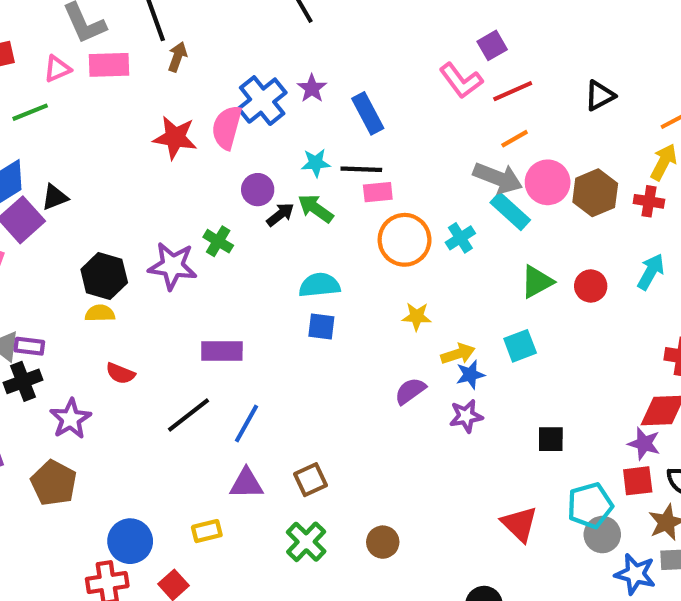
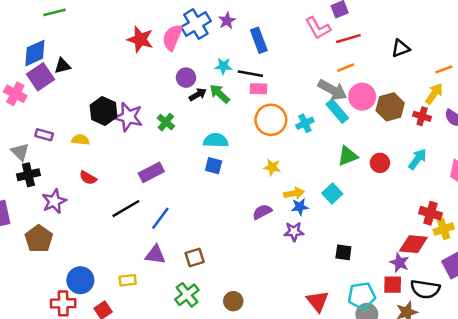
green cross: (218, 241) -> (166, 122), moved
black hexagon: (104, 276) -> (104, 111), moved
purple rectangle: (29, 346) -> (44, 135), moved
cyan square: (520, 346) -> (332, 193), turned -30
purple rectangle: (222, 351) -> (151, 172), turned -35

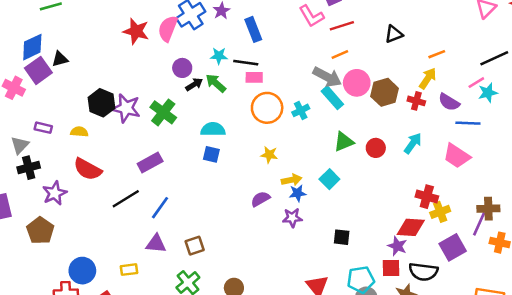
green cross: (166, 122) -> (163, 112), size x1.5
gray triangle: (20, 152) -> (20, 145), turned 30
red semicircle: (88, 178) -> (88, 169), size x1.6

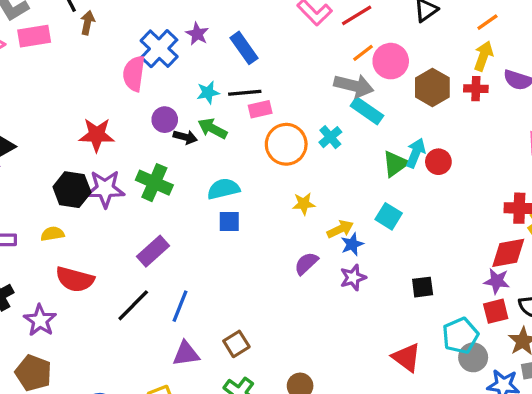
red star: (136, 31) -> (97, 135), moved
pink circle: (357, 83) -> (391, 61), moved
black arrow: (194, 84) -> (185, 137), turned 60
cyan arrow: (413, 143) -> (416, 153), moved

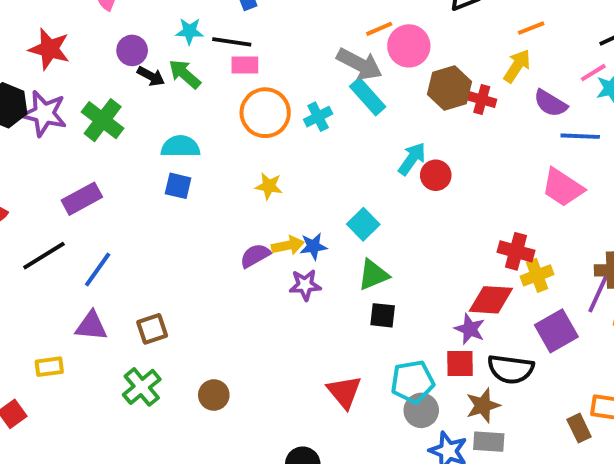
red cross: (476, 89) -> (482, 99), moved
green triangle: (395, 164) -> (373, 275), moved
yellow arrow: (340, 229) -> (288, 245), moved

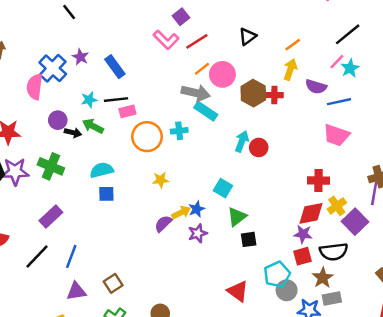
cyan cross: (318, 117) -> (179, 131), turned 35
yellow cross: (537, 275) -> (337, 206), moved

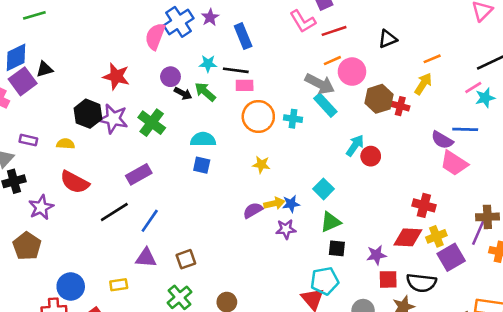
purple semicircle: (316, 87) -> (442, 140), moved
purple star: (303, 234) -> (376, 255), moved, turned -30
cyan pentagon: (277, 275) -> (325, 281), moved

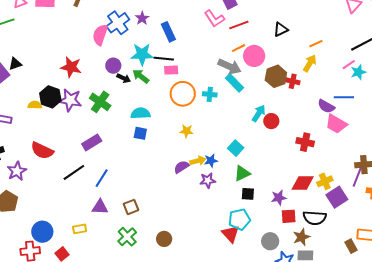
cyan star: (208, 64) -> (142, 54), size x1.6
yellow semicircle: (66, 144) -> (35, 105), moved
red cross: (424, 205) -> (305, 142), moved

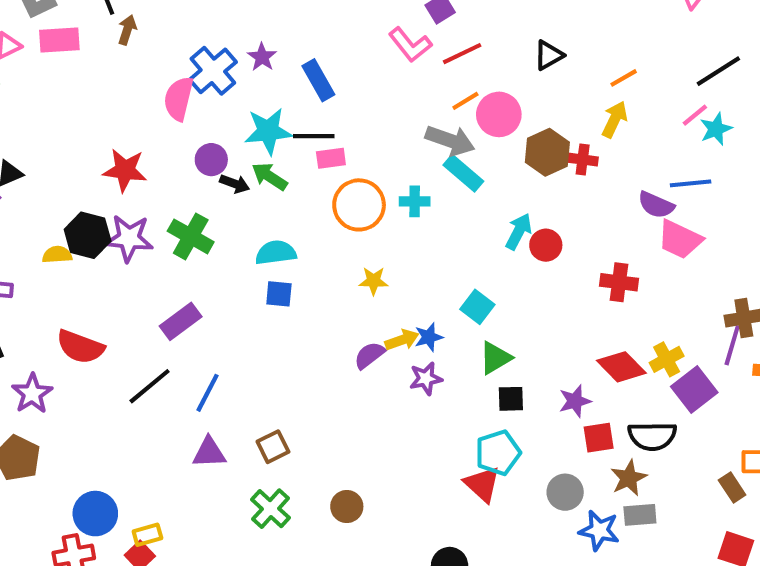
red diamond: (303, 183) -> (621, 367), turned 50
yellow rectangle: (80, 229) -> (147, 535), moved

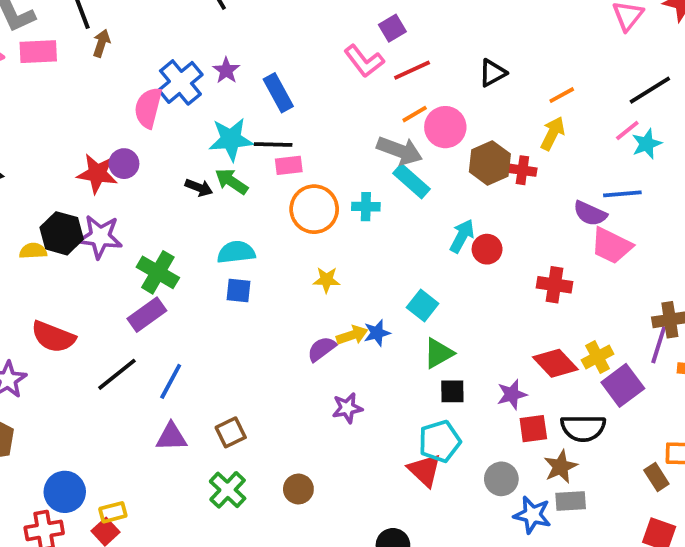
purple circle: (211, 160) -> (124, 164), moved
green cross: (191, 236) -> (158, 272), moved
purple star: (426, 378) -> (347, 408), moved

